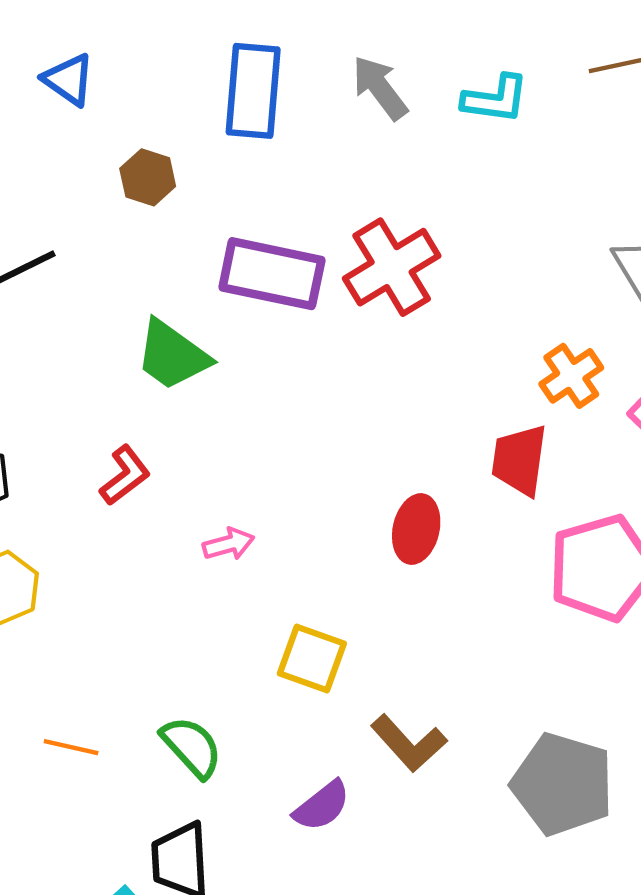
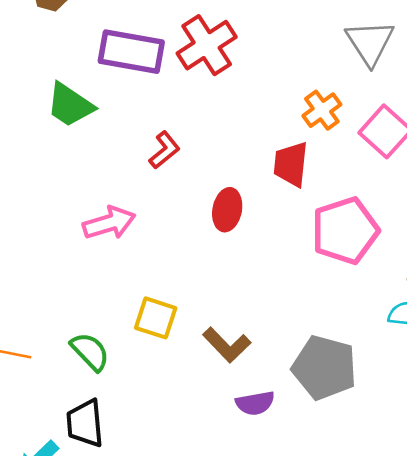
red L-shape: (125, 475) -> (165, 150), moved
pink arrow: (229, 544) -> (109, 223), size x1.6
yellow square: (312, 658) -> (156, 318), moved
purple semicircle: (322, 806) -> (255, 403), moved, turned 30

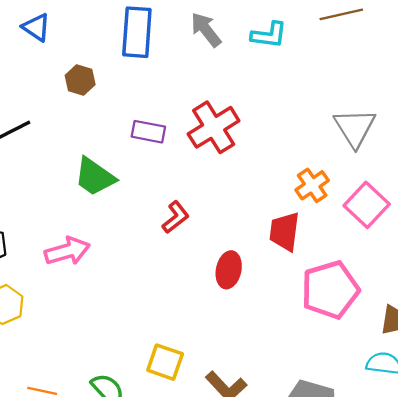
purple rectangle: (131, 52) -> (148, 132), size x0.6
pink arrow: (109, 223) -> (67, 251), moved

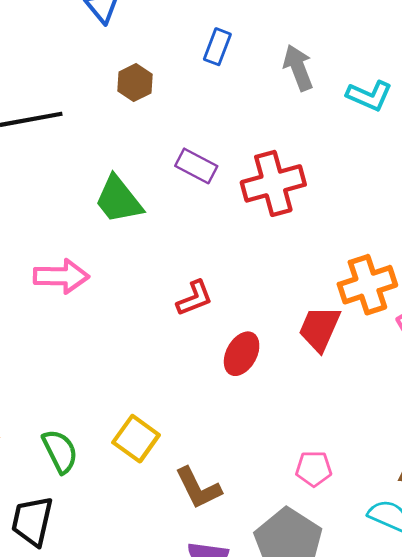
blue rectangle: (137, 32) -> (217, 47), size x0.6
orange cross: (312, 185) -> (367, 285), size x1.4
red L-shape: (176, 217) -> (195, 298), moved
pink pentagon: (330, 290) -> (314, 469), moved, size x0.5

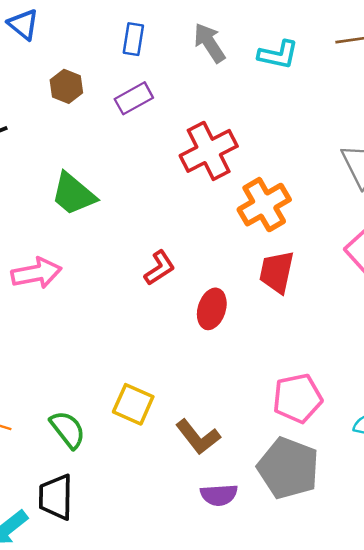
purple rectangle: (196, 166) -> (134, 98), moved, turned -45
orange cross: (367, 285) -> (264, 205), moved
pink pentagon: (314, 469) -> (297, 398), size x1.5

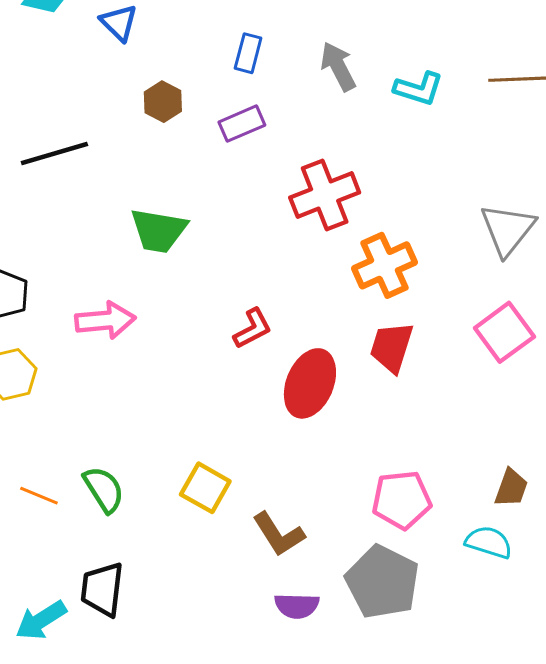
green trapezoid: (73, 194) -> (159, 231), turned -36
red ellipse: (212, 309) -> (310, 383), size x1.4
green semicircle: (68, 430) -> (104, 489), moved

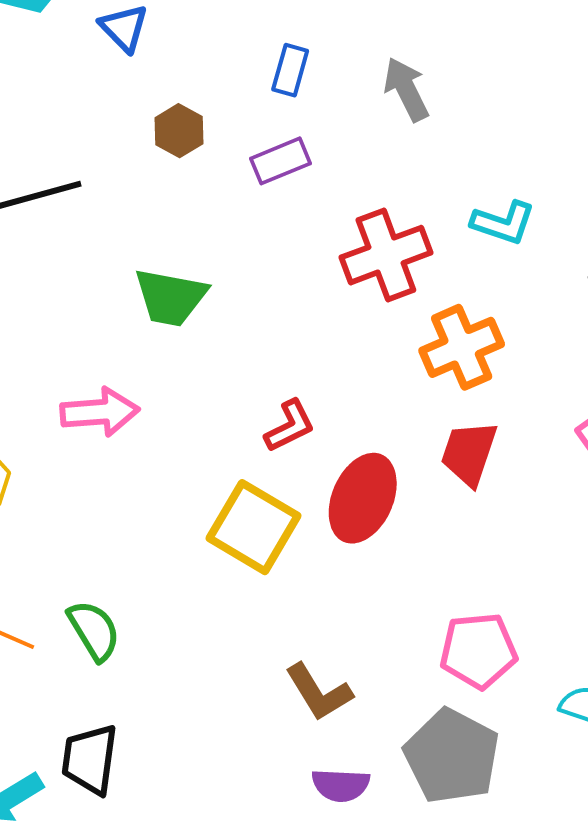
cyan L-shape: (419, 89) -> (503, 223), moved
yellow square: (205, 488) -> (254, 527), moved, size x1.4

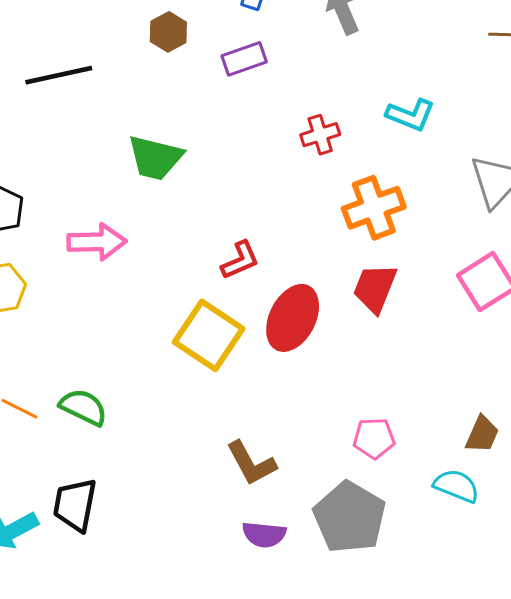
red cross: (386, 255) -> (320, 135), size x0.6
green semicircle: (94, 630) -> (83, 407), turned -36
pink pentagon: (478, 651) -> (374, 438), size x0.7

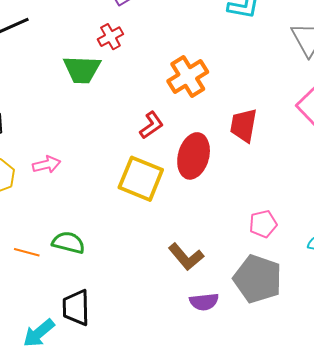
red cross: (320, 135) -> (110, 37), moved
orange cross: (374, 208) -> (188, 77), moved
pink arrow: (97, 242) -> (47, 165), moved, size x0.7

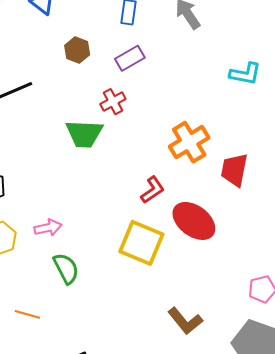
red trapezoid: (244, 125) -> (234, 170), moved
red ellipse: (194, 156) -> (194, 221), turned -69
green semicircle: (68, 243) -> (66, 268), moved, turned 48

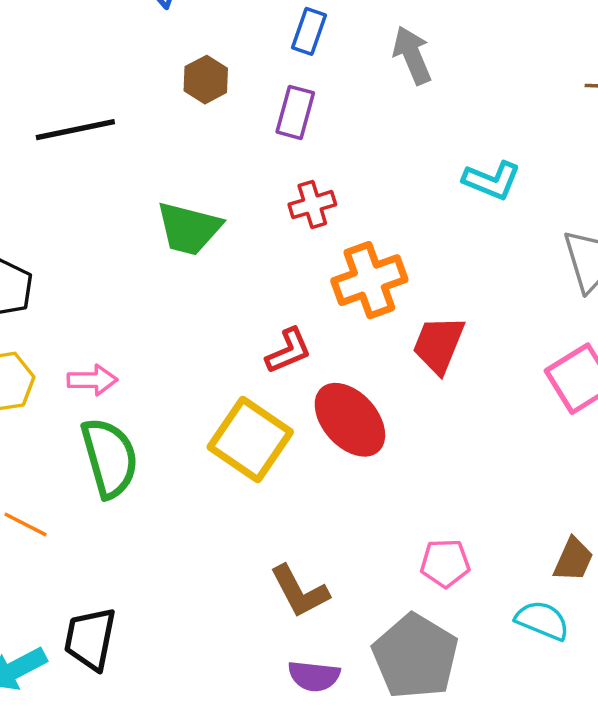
purple rectangle: (130, 58) -> (295, 112), turned -56
red cross: (113, 102) -> (312, 205), moved
green semicircle: (66, 268) -> (109, 458), size x1.4

